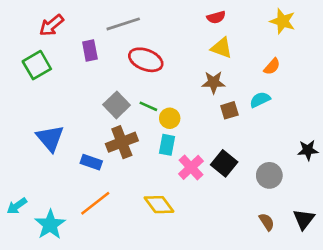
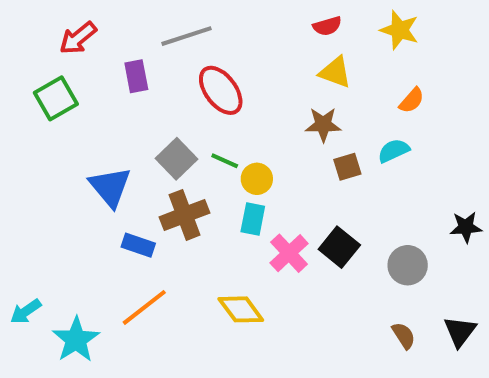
yellow star: (283, 21) -> (400, 30), moved
red ellipse: (146, 60) -> (221, 90), turned 32
blue triangle: (50, 138) -> (110, 187), moved

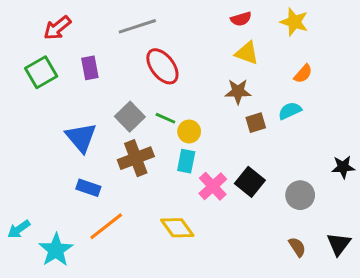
purple rectangle: (136, 76) -> (90, 68), moved
blue rectangle: (138, 245) -> (88, 188), moved

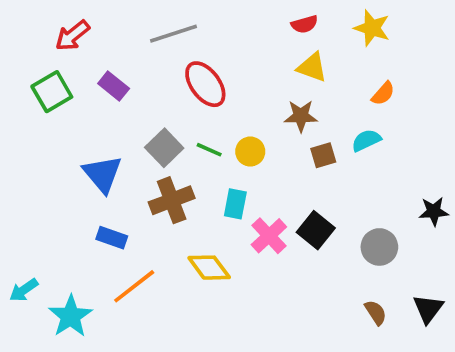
purple rectangle: (90, 68) -> (114, 86), turned -40
yellow circle: (189, 131) -> (250, 152), moved
yellow diamond: (177, 228) -> (209, 268), moved

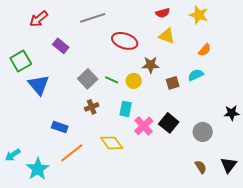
red ellipse: (205, 84) -> (125, 41), moved, turned -35
green square: (52, 92) -> (21, 61), moved
brown star: (301, 116) -> (151, 65), moved
blue triangle: (102, 174) -> (39, 85), moved
brown cross: (172, 200) -> (92, 107), size x0.6

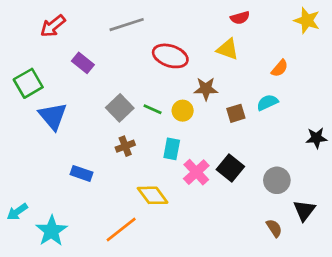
red semicircle: (163, 13) -> (240, 18), moved
yellow star: (199, 15) -> (307, 20), moved
black star: (232, 113) -> (316, 138), moved
orange line: (72, 153) -> (121, 229), moved
black triangle: (229, 165) -> (304, 210), moved

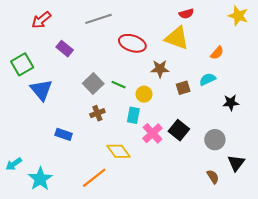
yellow triangle: (228, 49) -> (177, 38), size x1.4
yellow circle: (183, 111) -> (144, 94), moved
black star: (316, 138) -> (231, 103), moved

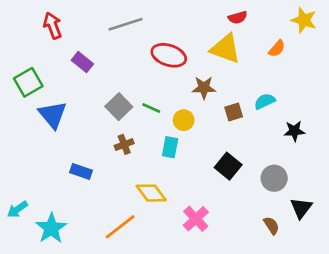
red arrow: (41, 20) -> (53, 26), turned 108
orange semicircle: (217, 53) -> (277, 49), moved
pink cross: (152, 133) -> (196, 219), moved

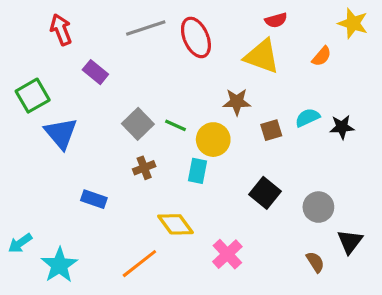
red ellipse: (169, 55) -> (196, 37), moved, turned 48
yellow circle: (184, 120) -> (213, 140), size x1.4
black star: (294, 131) -> (342, 127), moved

